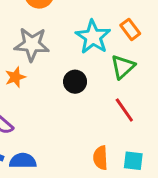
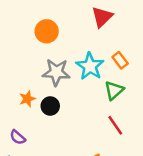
gray star: (32, 44) -> (56, 72), moved
black circle: (75, 82) -> (50, 106), moved

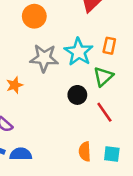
orange rectangle: (120, 60) -> (109, 46), turned 49
black circle: (50, 106) -> (77, 95), moved

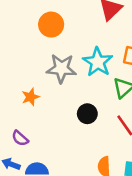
black circle: (77, 95) -> (87, 114), moved

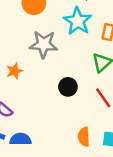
cyan star: (98, 62) -> (78, 21), moved

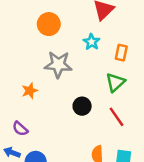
cyan star: (78, 21) -> (92, 42), size x0.6

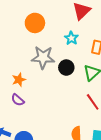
black circle: (82, 106) -> (66, 68), moved
purple semicircle: (20, 129) -> (18, 100), moved

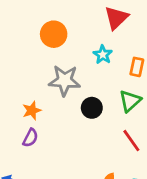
black circle: (66, 68) -> (92, 108), moved
purple semicircle: (18, 100) -> (30, 138), turned -104

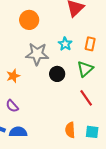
cyan star: (103, 55) -> (65, 44), moved
purple semicircle: (30, 138) -> (12, 106), moved, turned 112

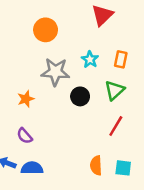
red line: (86, 98) -> (116, 126), turned 66

